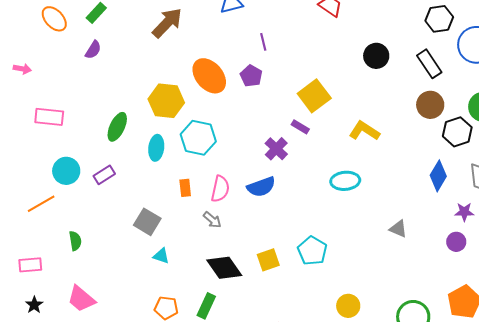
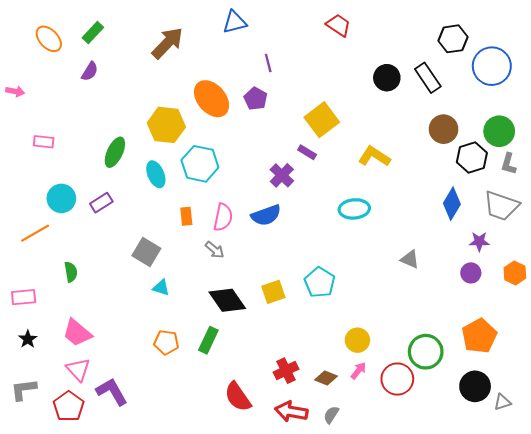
black rectangle: (429, 64) -> (428, 78), moved
pink rectangle: (49, 117) -> (44, 142), size x0.7
cyan ellipse: (156, 148) -> (156, 174), turned -30

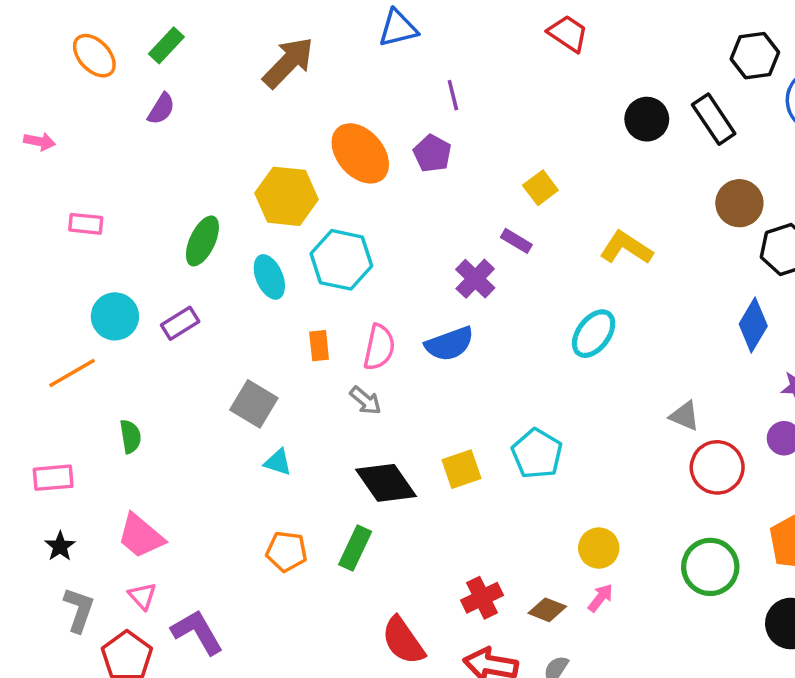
yellow square: (322, 120) -> (540, 188), size x0.6
cyan ellipse: (354, 209) -> (594, 334), turned -48
pink triangle: (78, 370) -> (142, 596), size x0.7
red circle: (397, 379) -> (717, 467), moved
gray L-shape: (24, 390) -> (79, 610), moved, turned 116

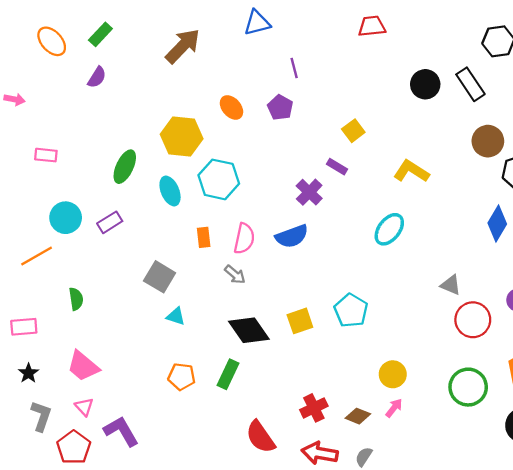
red trapezoid: (568, 33) -> (372, 26), turned -40
orange ellipse: (360, 153) -> (231, 107), size x0.6

